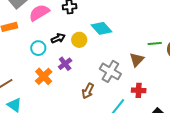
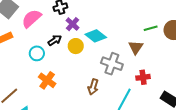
cyan diamond: (101, 28) -> (96, 36), moved
yellow circle: (79, 40) -> (76, 46), moved
purple cross: (65, 64) -> (73, 24), moved

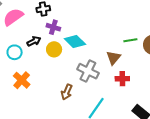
purple cross: (73, 24) -> (53, 27), turned -32
red cross: (143, 77) -> (122, 79), moved

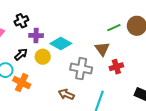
orange cross: (22, 80) -> (22, 83), moved
brown arrow: (67, 92) -> (66, 94), turned 105

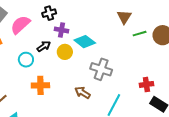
brown triangle: (102, 49) -> (124, 17), moved
red cross: (116, 67) -> (146, 84), moved
orange cross: (22, 83) -> (40, 85), moved, turned -36

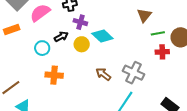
gray cross: (101, 69) -> (134, 73), moved
red cross: (146, 84) -> (162, 52), moved
brown arrow: (83, 93) -> (103, 74), moved

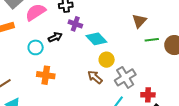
yellow circle: (82, 44) -> (107, 60), moved
red cross: (162, 52) -> (148, 95), moved
gray cross: (134, 73) -> (125, 77), turned 30

